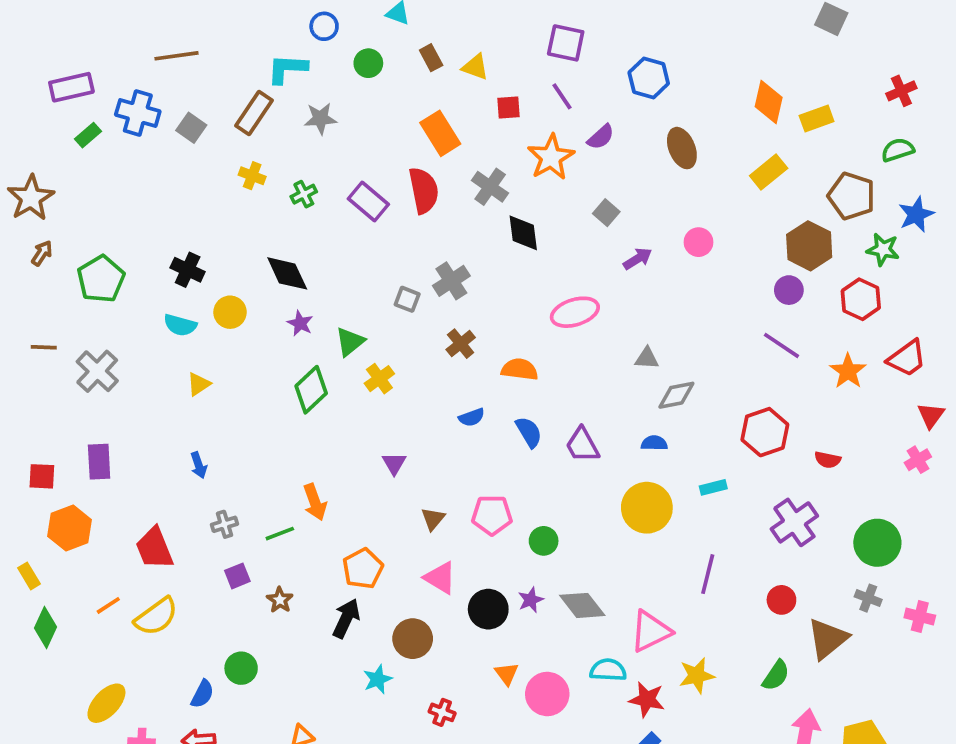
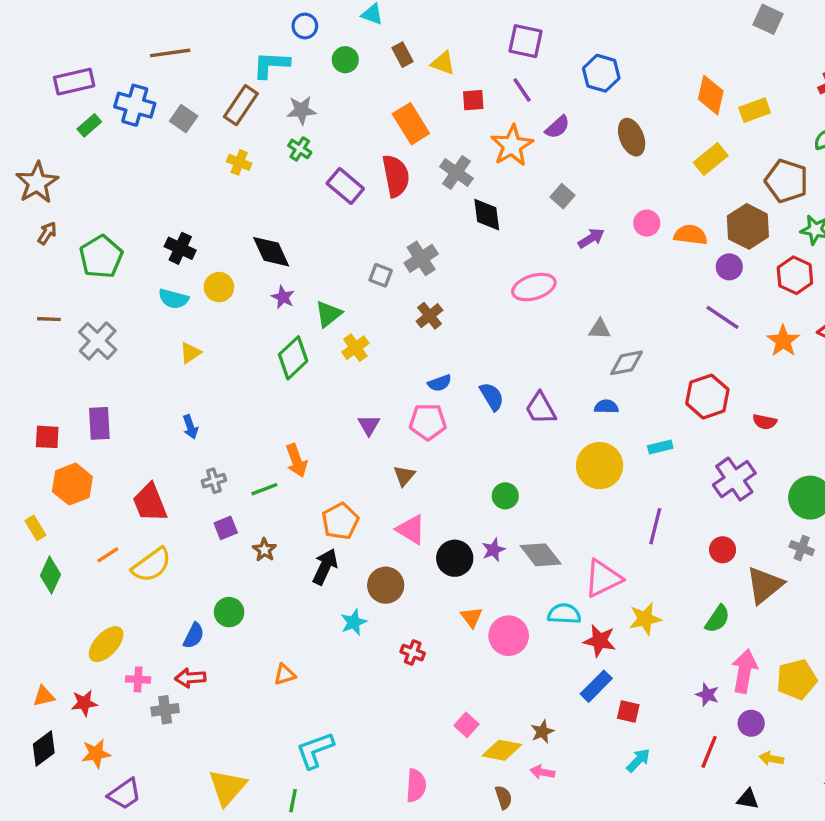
green cross: (304, 194) -> (300, 149), moved, turned -30
orange semicircle: (520, 369) -> (691, 235), moved
pink pentagon: (492, 515) -> (428, 422), moved

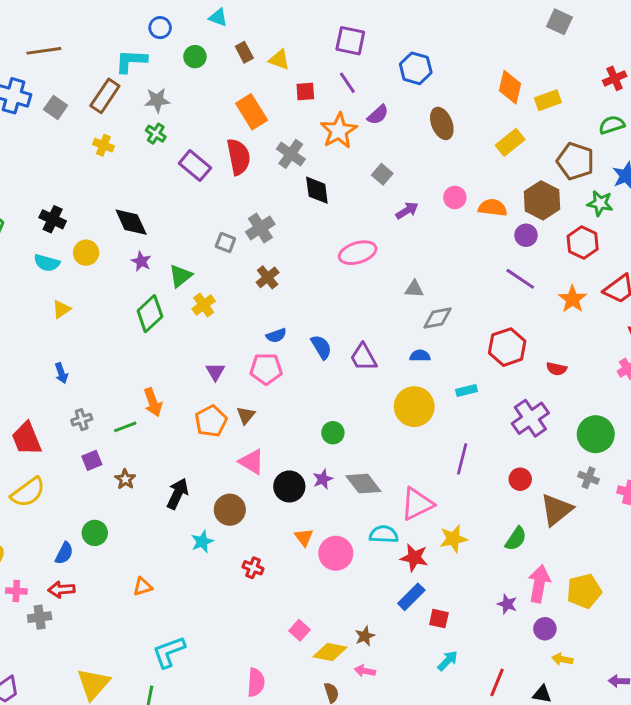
orange pentagon: (340, 521) -> (211, 421), moved
red line: (709, 752) -> (497, 682), moved

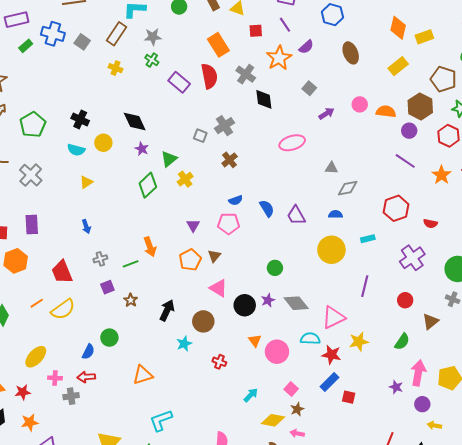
brown triangle: (557, 510) -> (430, 321), size x0.7
orange triangle: (143, 587) -> (143, 375), size x1.5
pink square: (299, 630) -> (291, 389), moved
cyan arrow: (448, 661) -> (251, 395), moved

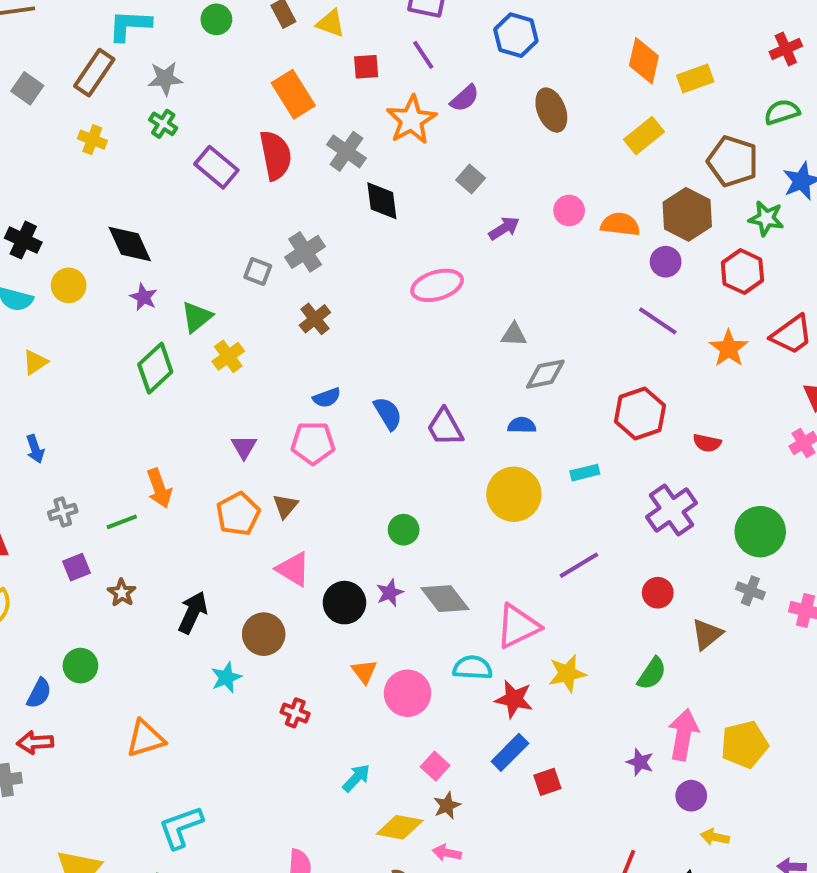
purple line: (365, 286) -> (579, 565), turned 45
red square: (349, 397) -> (547, 782), turned -32

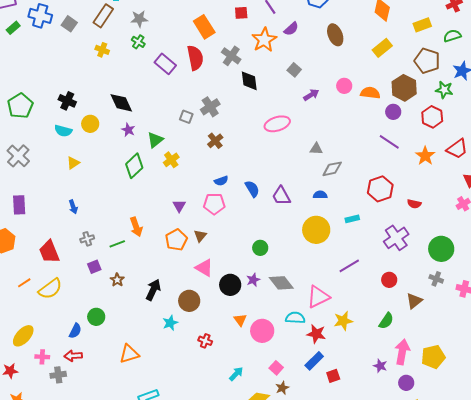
yellow rectangle: (695, 78) -> (422, 25), moved

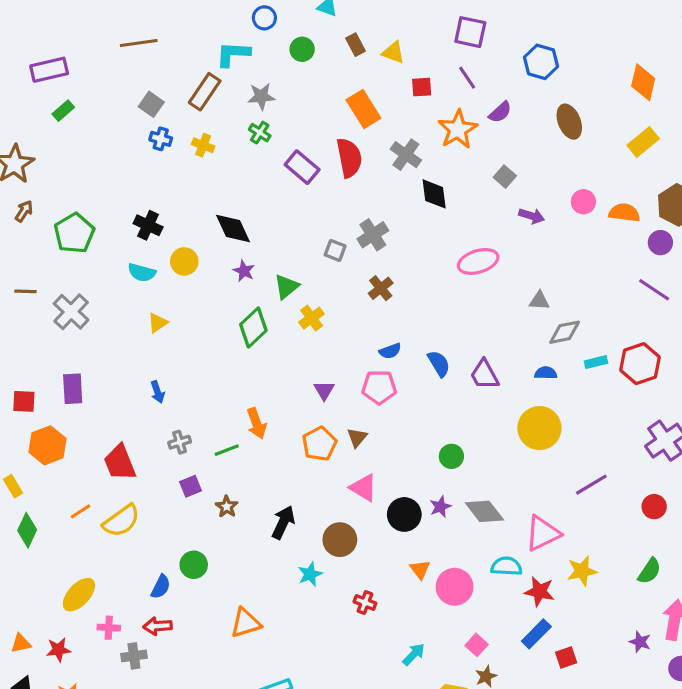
blue cross: (40, 16) -> (161, 139), moved, size x0.6
purple arrow: (311, 95) -> (532, 216), turned 49
cyan rectangle: (352, 219) -> (596, 362), moved

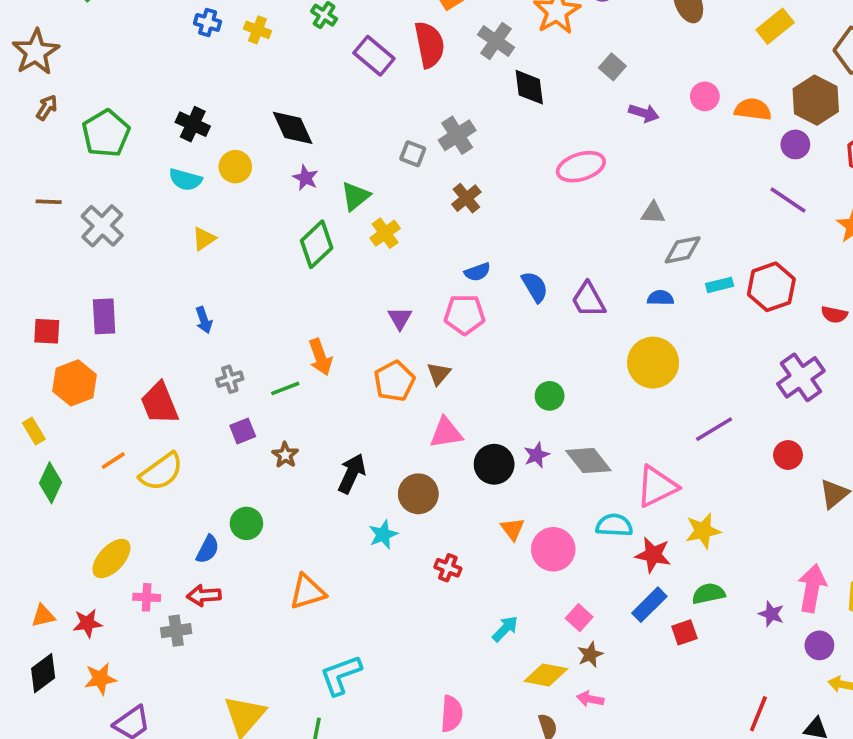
pink triangle: (363, 488) -> (446, 433), turned -40
green semicircle: (649, 571) -> (709, 594), moved, turned -136

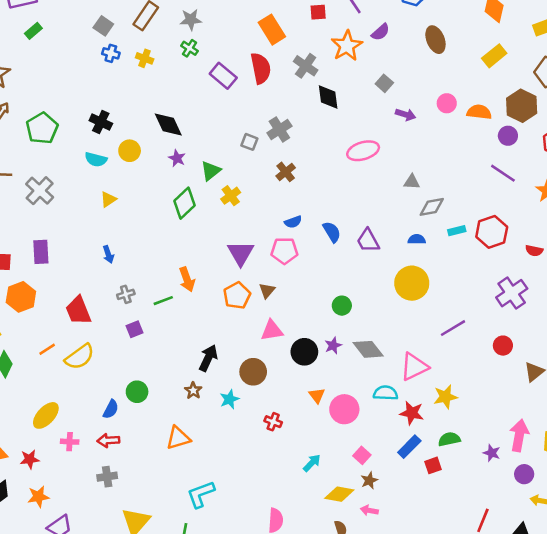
purple triangle: (400, 318) -> (241, 253), size x1.6
brown star: (285, 455) -> (193, 390), moved
gray cross: (176, 631) -> (107, 477), moved

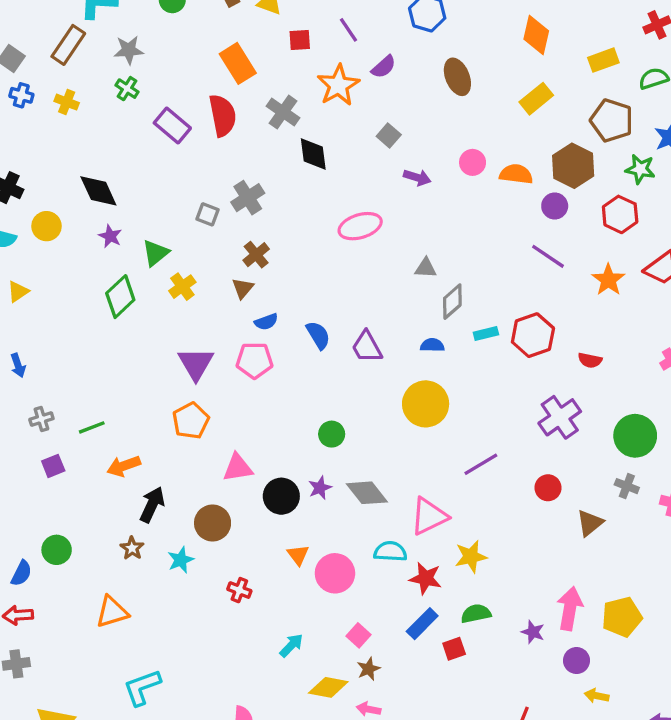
gray diamond: (432, 207) -> (452, 302), turned -30
orange arrow: (187, 279) -> (124, 466), moved, turned 90
brown triangle: (267, 291) -> (243, 288), moved

